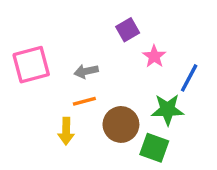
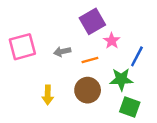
purple square: (128, 30) -> (92, 21), size x1.5
orange line: (84, 101) -> (90, 60), moved
green square: (154, 148) -> (130, 107), moved

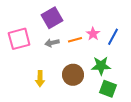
purple square: (92, 21) -> (52, 18), moved
blue line: (137, 56) -> (113, 37), moved
orange line: (90, 60) -> (75, 40), moved

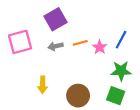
pink star: (93, 34) -> (100, 47), moved
green star: (101, 66) -> (121, 71), moved
brown circle: (73, 75) -> (78, 96), moved

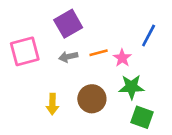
blue line: (121, 40) -> (149, 36), moved
green star: (121, 71) -> (131, 87), moved
brown circle: (78, 96) -> (92, 99), moved

